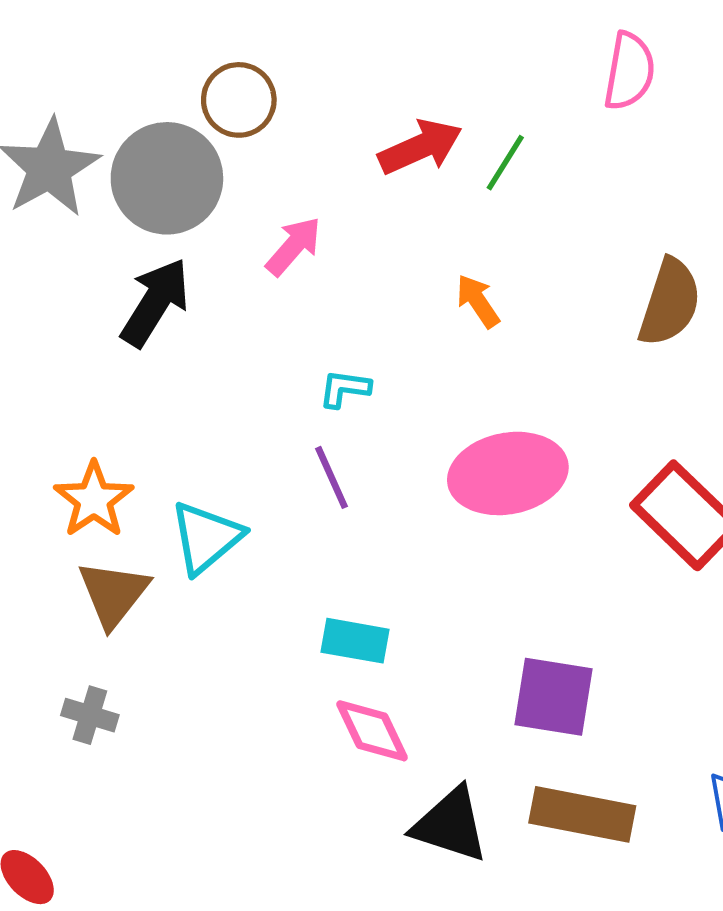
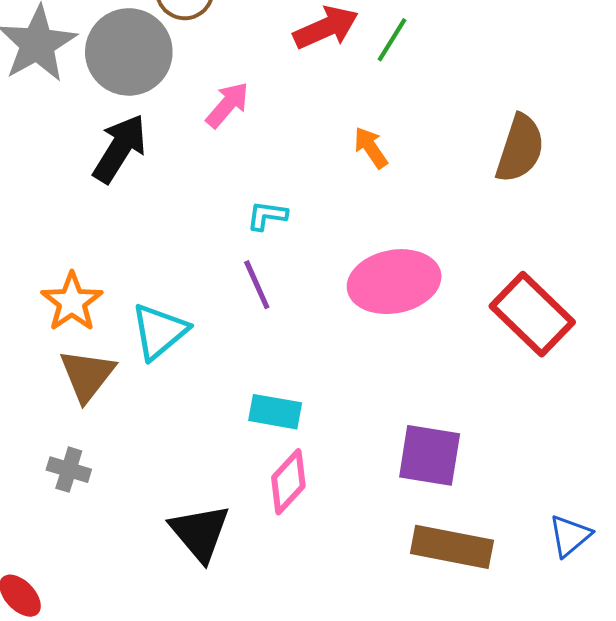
pink diamond: (372, 731) -> (288, 482), turned 68
black triangle: (450, 825) -> (200, 533), moved, turned 32

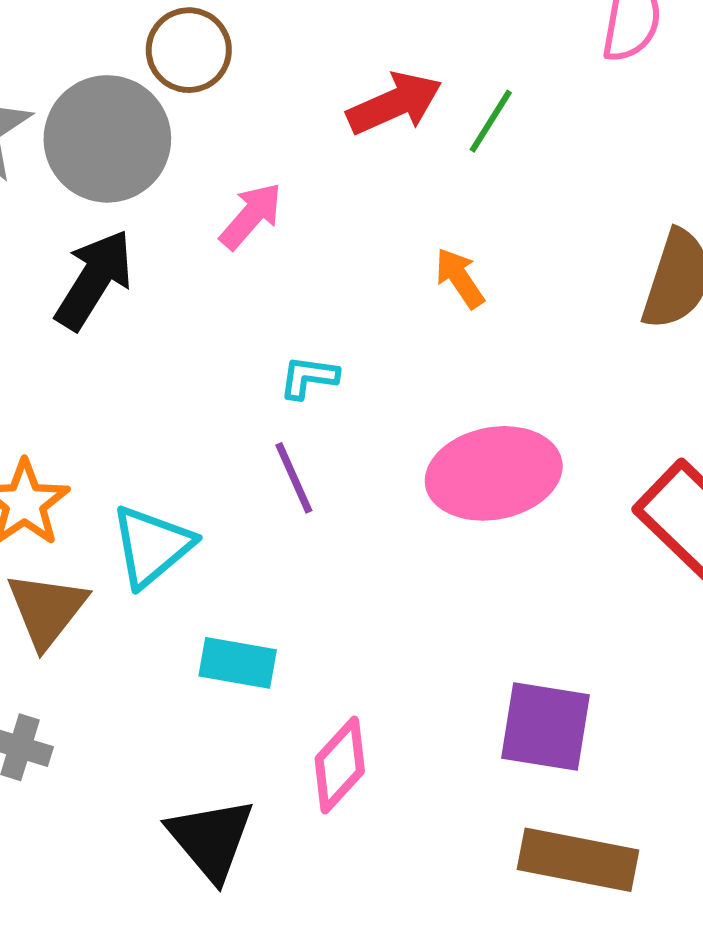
cyan rectangle: (275, 412) -> (238, 663), moved

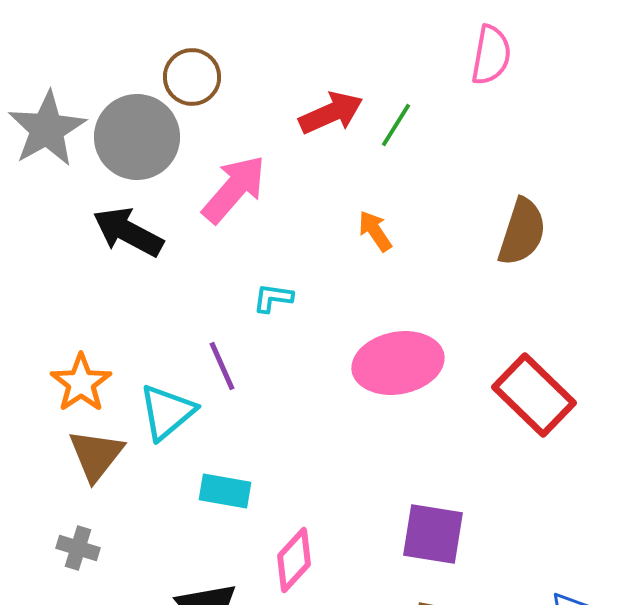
pink arrow: (251, 216) -> (234, 189), size x1.5
black arrow: (94, 280) -> (128, 232), turned -94
purple line: (294, 478) -> (222, 366), moved

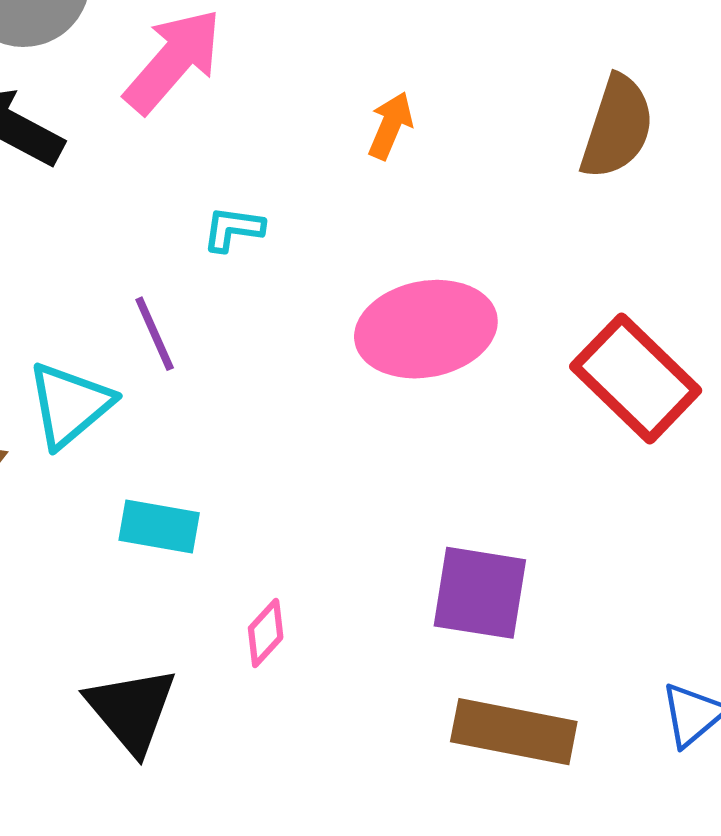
orange arrow: (375, 231) -> (390, 126), turned 57
pink diamond: (294, 560) -> (266, 633), size x0.7

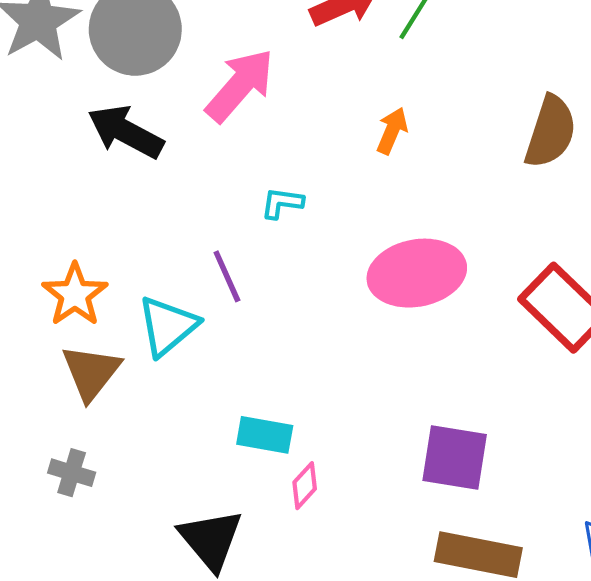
cyan rectangle: (159, 527) -> (265, 435), moved

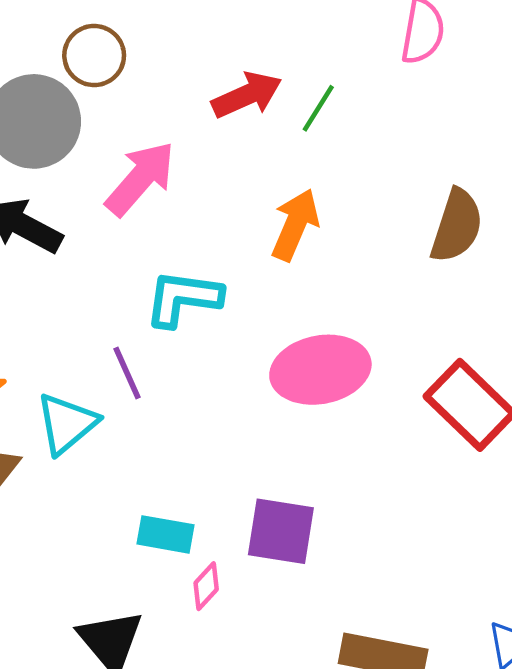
orange arrow: (392, 131) -> (295, 225), size x1.5
cyan L-shape: (282, 203) -> (183, 298), size x1.8
purple square: (455, 458) -> (281, 531), moved

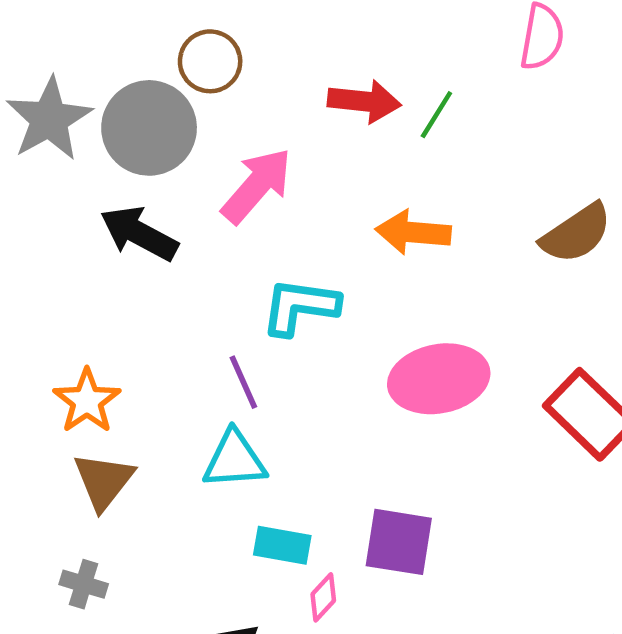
red arrow: (247, 95) -> (364, 101), turned 30
orange arrow: (295, 225) -> (413, 232), turned -108
brown semicircle: (457, 226) -> (576, 233), turned 38
cyan triangle: (67, 424) -> (234, 460), moved, turned 36

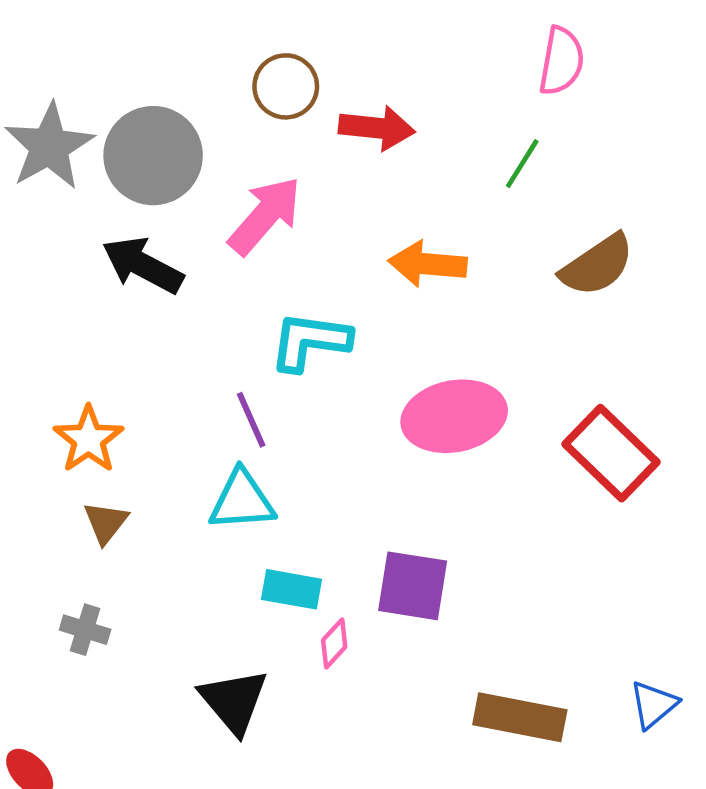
brown circle: (210, 61) -> (286, 86), moved
green line: (436, 115) -> (522, 164), moved
brown triangle: (104, 481) -> (106, 522), size x0.7

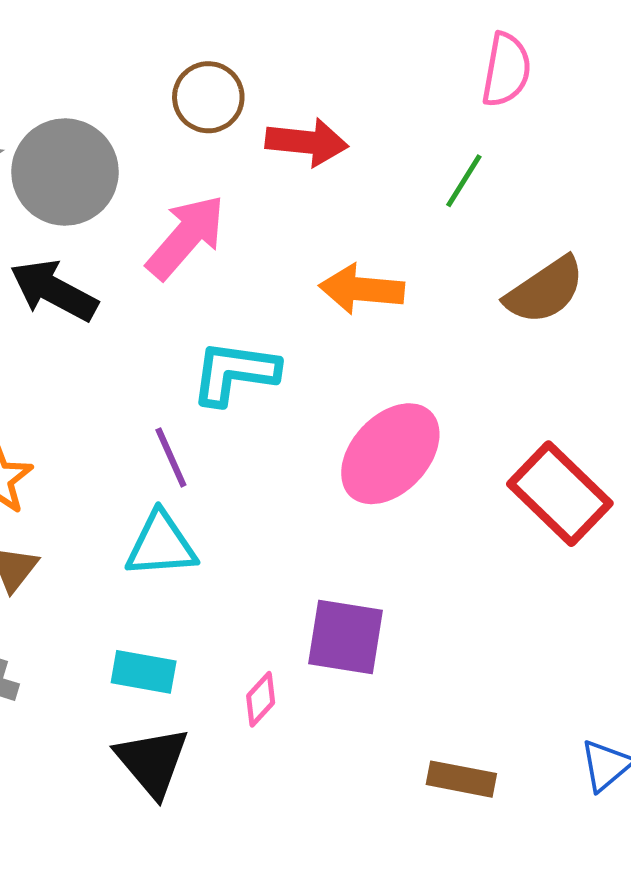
pink ellipse: (454, 416) -> (390, 454), turned -36
cyan rectangle: (291, 589) -> (144, 672), moved
brown rectangle: (520, 717) -> (461, 779), size x0.7

